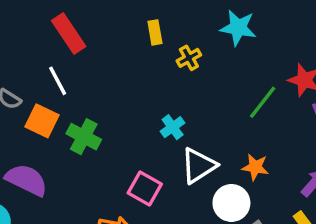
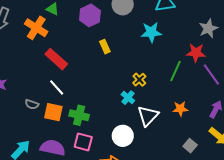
yellow cross: (189, 58) -> (139, 80), moved
pink square: (145, 189) -> (83, 142), moved
white circle: (231, 203) -> (123, 136), moved

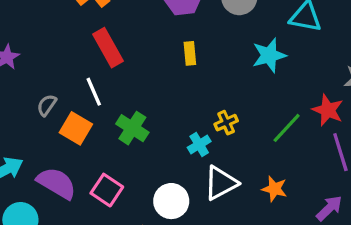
cyan star: (151, 32) -> (269, 55), turned -30
gray semicircle: (32, 104) -> (47, 105), turned 88
green cross: (79, 115) -> (132, 128), moved

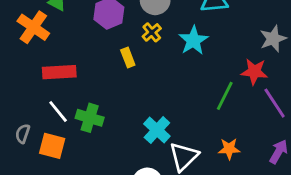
red rectangle: (108, 48) -> (59, 72), turned -48
yellow cross: (226, 123) -> (152, 32), moved
green cross: (132, 128) -> (90, 118), moved
cyan cross: (199, 144) -> (157, 130), size x1.4

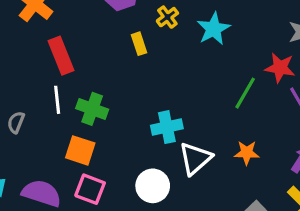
red rectangle: (59, 72) -> (61, 56), turned 68
white line: (58, 111) -> (57, 100), turned 30
cyan cross: (157, 130) -> (167, 127), turned 32
orange square: (52, 146) -> (80, 150), moved

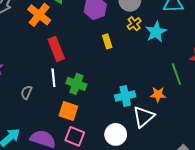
yellow cross: (167, 17) -> (134, 24), moved
green line: (245, 93) -> (176, 74), turned -50
orange star: (247, 153) -> (158, 94), moved

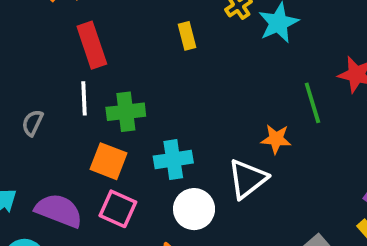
green cross: (76, 84) -> (126, 112), turned -30
cyan cross: (125, 96) -> (173, 160), moved

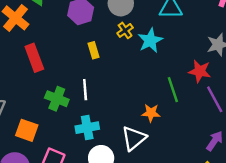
white line: (84, 98) -> (85, 90), moved
green cross: (126, 112) -> (57, 99), turned 30
orange square: (109, 161) -> (27, 130), moved

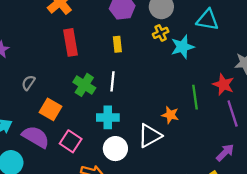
yellow rectangle: (94, 50) -> (117, 44), moved

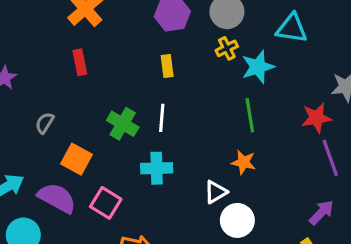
red rectangle: (71, 42) -> (80, 62), moved, size x0.7
red star: (223, 84) -> (316, 118), turned -30
green line: (195, 97) -> (250, 115), moved
white triangle: (150, 136) -> (216, 192), size x0.7
white circle: (115, 149) -> (237, 220), moved

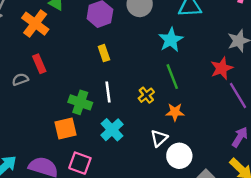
yellow cross: (227, 48) -> (146, 95), moved
gray semicircle: (45, 123) -> (20, 79), moved, turned 49
orange square: (76, 159) -> (65, 128), moved, turned -30
cyan cross: (157, 168) -> (112, 130), turned -30

